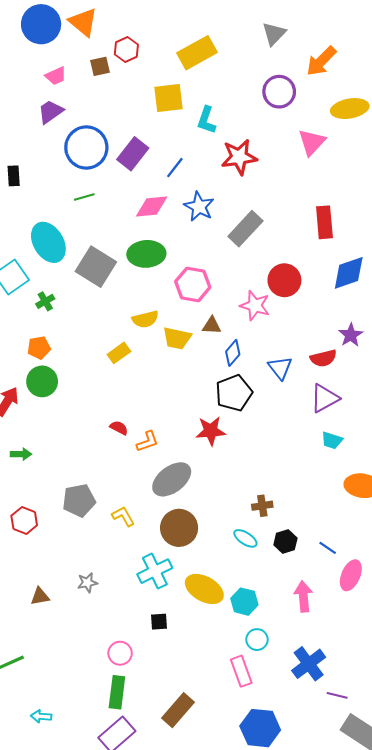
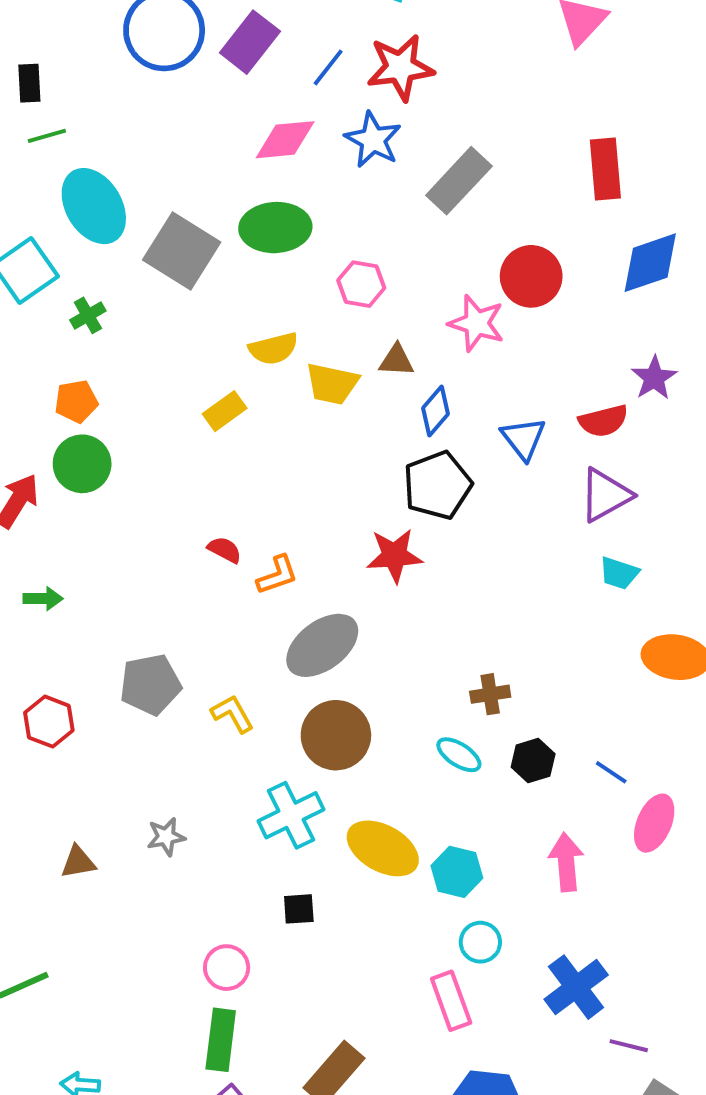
red star: (239, 157) -> (400, 67), moved
green line: (84, 197) -> (47, 136), moved
pink hexagon: (193, 284) -> (361, 284), size x0.7

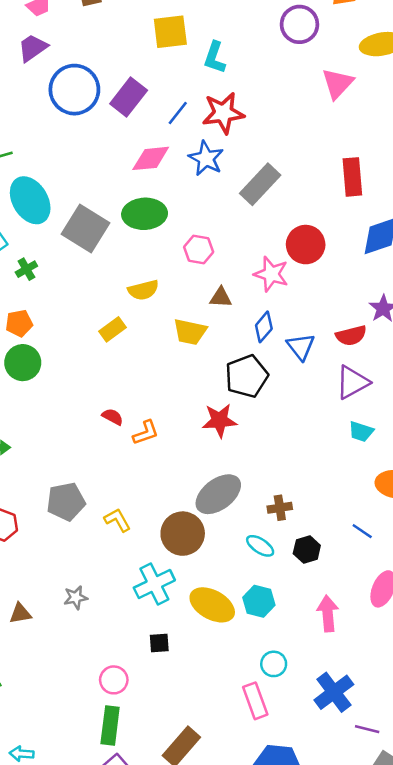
yellow trapezoid: (332, 384) -> (190, 332), moved
blue diamond: (435, 411) -> (264, 327), moved
gray ellipse: (322, 645) -> (218, 494), moved
blue line: (611, 772) -> (362, 531), moved
cyan hexagon: (457, 872) -> (259, 601), moved

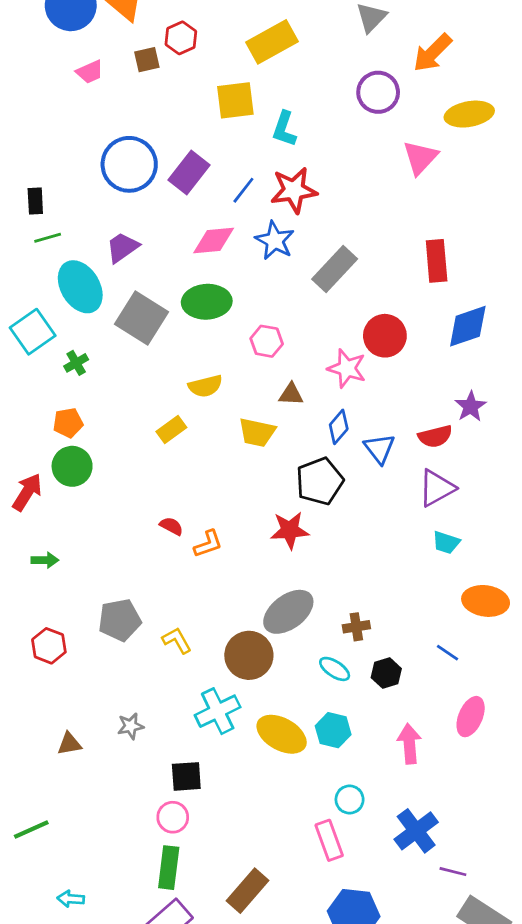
purple trapezoid: (33, 48) -> (122, 247), moved
black square: (159, 643) -> (186, 776), moved, size x1.4

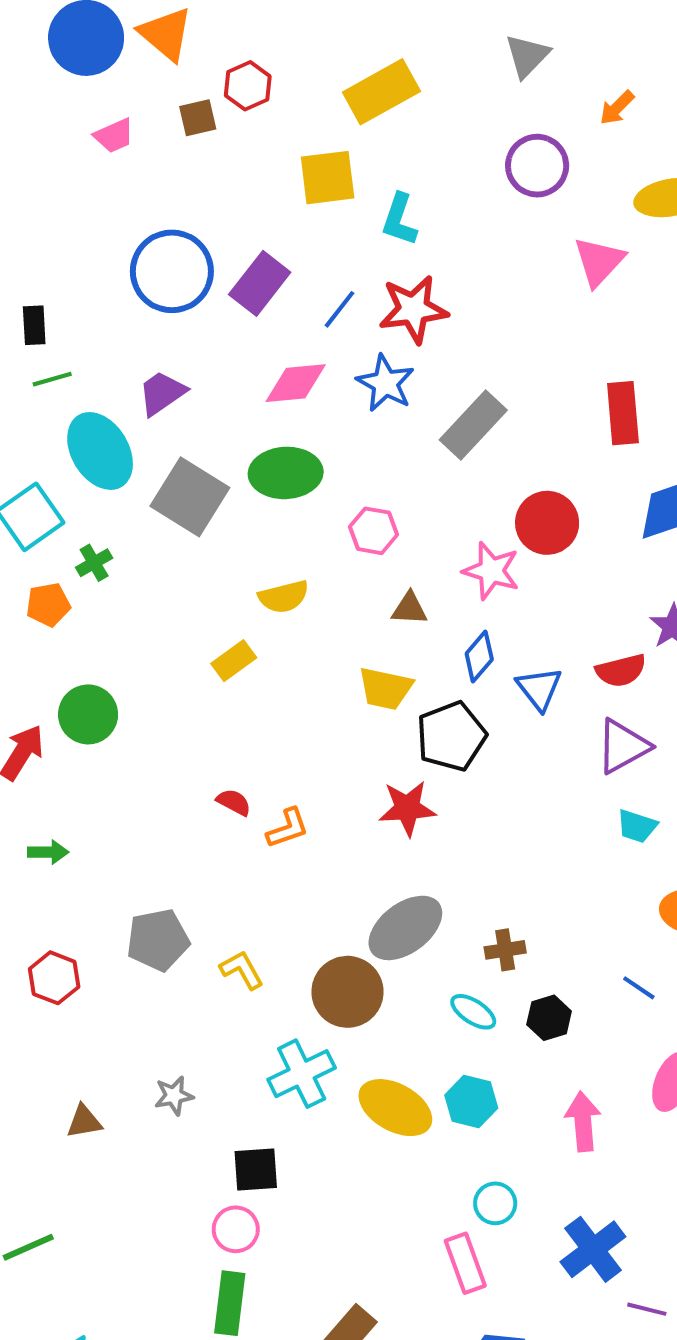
orange arrow: (433, 53) -> (617, 108), size x0.6
orange pentagon: (68, 423) -> (48, 605), moved
yellow trapezoid: (257, 432) -> (385, 688), moved

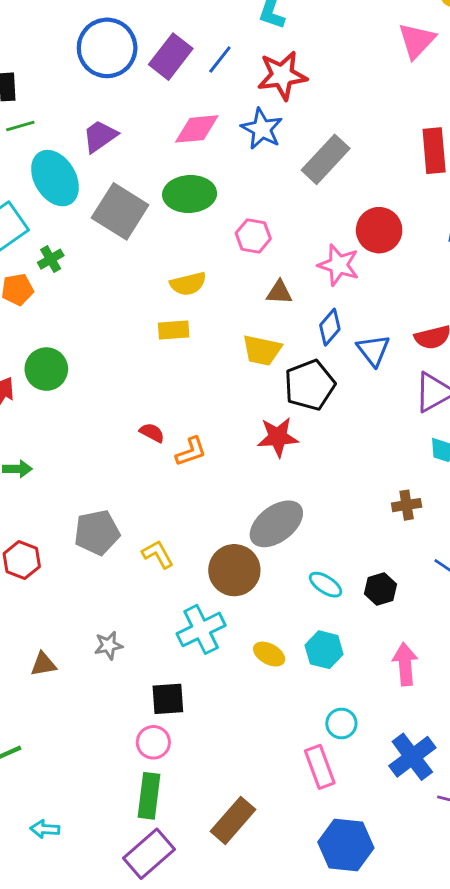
blue line: (340, 309) -> (220, 59), moved
yellow rectangle: (234, 661) -> (174, 330), moved, turned 32
brown cross: (505, 950) -> (407, 505), moved
yellow ellipse: (395, 1108) -> (269, 654), size x0.6

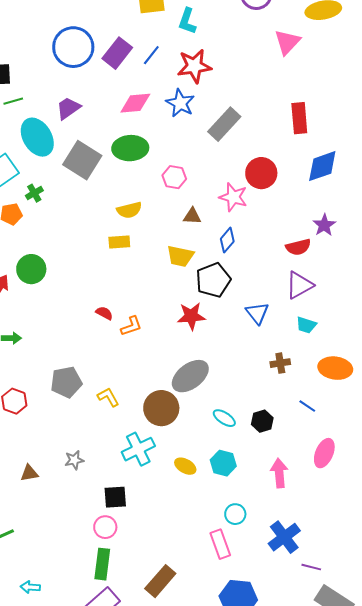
blue triangle: (373, 350) -> (257, 313), moved

